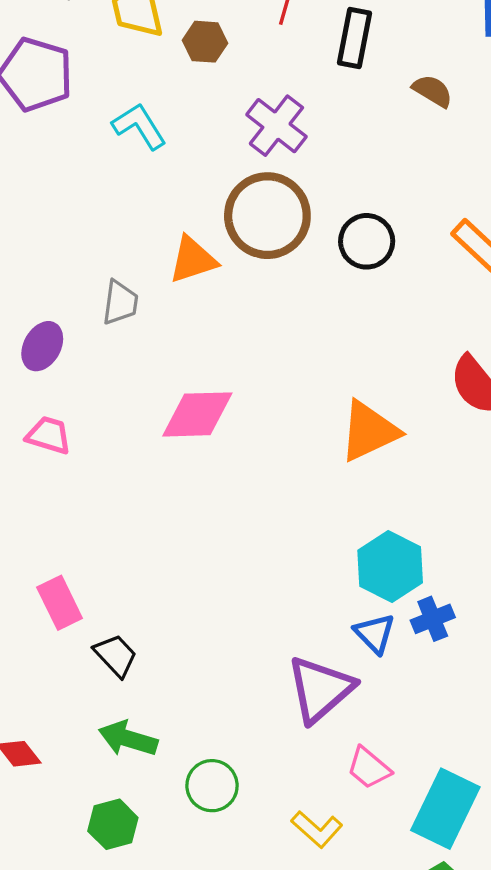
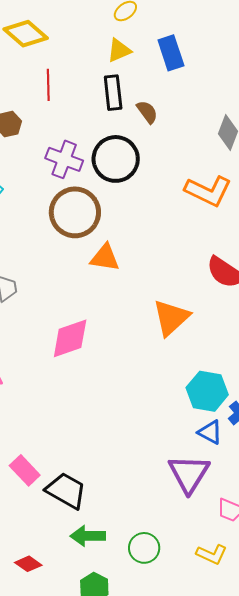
black rectangle: (354, 38) -> (113, 93), moved
brown semicircle: (432, 91) -> (147, 112), turned 40
black circle: (367, 241) -> (116, 159), moved, size x1.4
orange triangle: (193, 260) -> (105, 258), moved, turned 44
black trapezoid: (116, 655) -> (66, 491), size x1.5

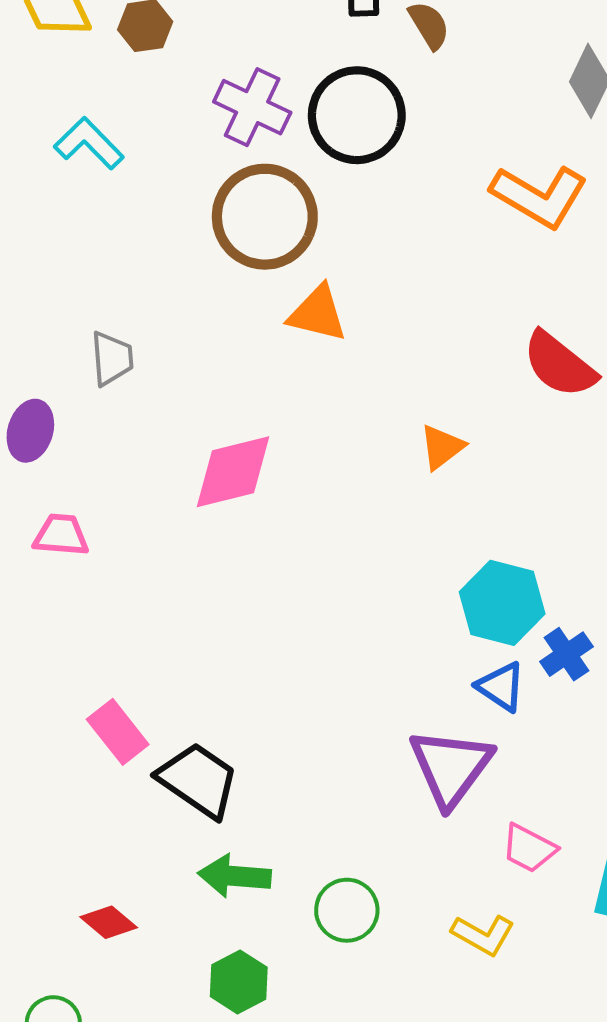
orange triangle: (171, 318) -> (442, 447), size x0.6

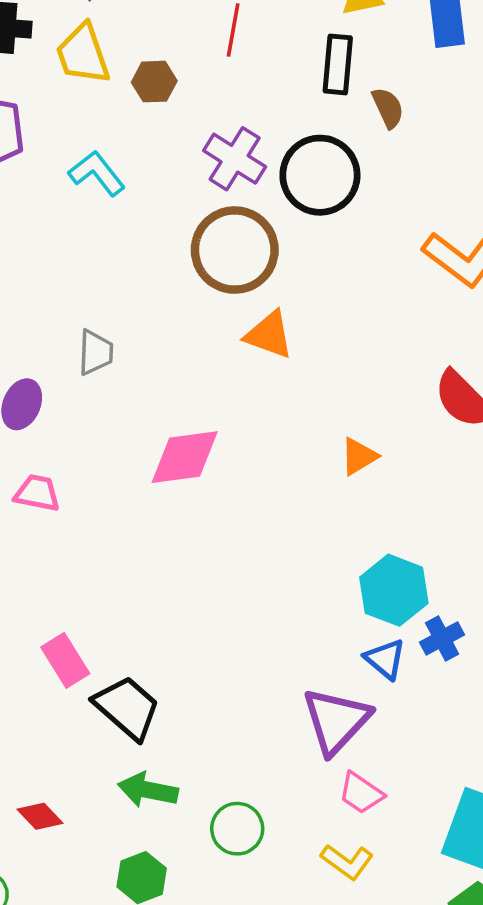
pink trapezoid: (529, 848) -> (361, 793), moved

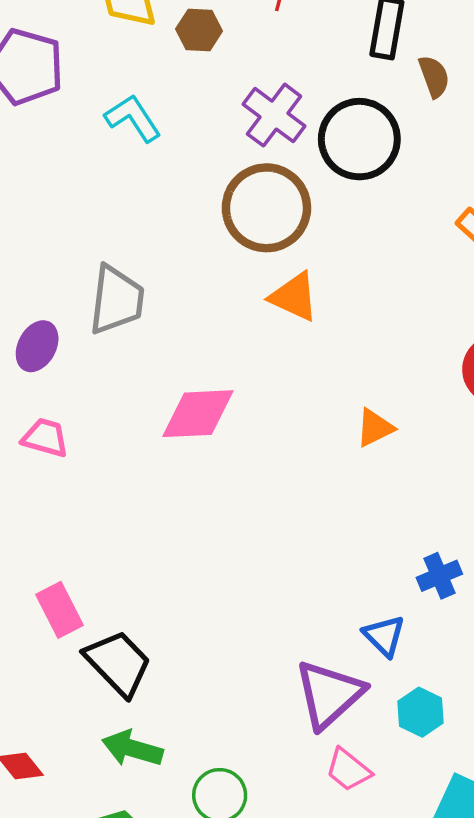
gray trapezoid: (96, 352) -> (116, 300), size x1.5
cyan hexagon: (394, 590) -> (421, 712), moved, size x0.7
blue cross: (442, 638) -> (439, 576), moved

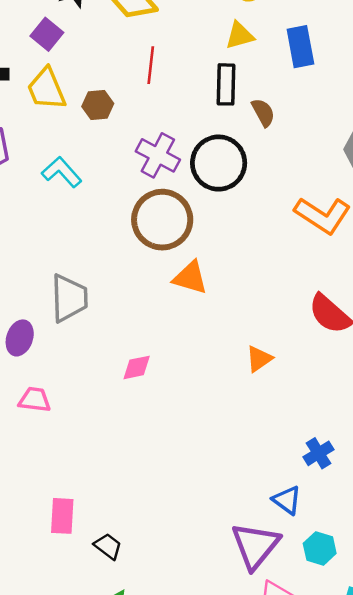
pink diamond: (198, 414) -> (137, 367), size x0.6
pink rectangle: (60, 610) -> (62, 516), turned 39
black trapezoid: (118, 663) -> (108, 546), size x0.6

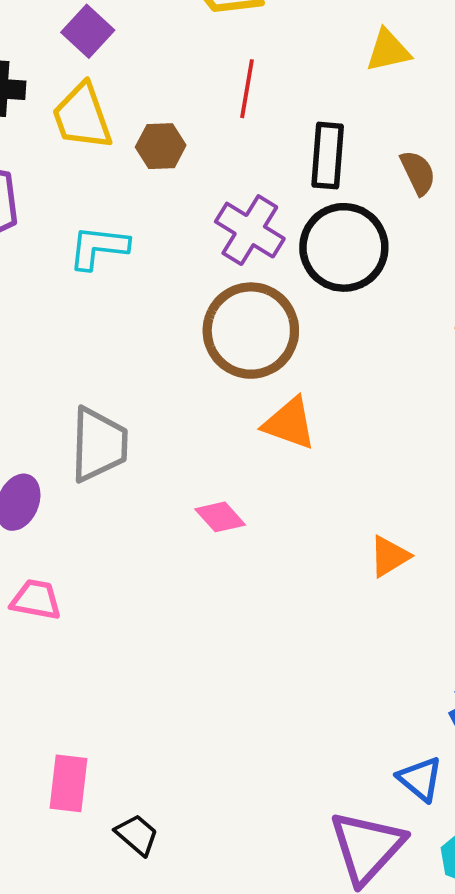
black rectangle: (226, 84) -> (328, 156), moved
cyan L-shape: (62, 172) -> (98, 247), turned -45
pink diamond: (137, 367) -> (220, 517), moved, turned 56

